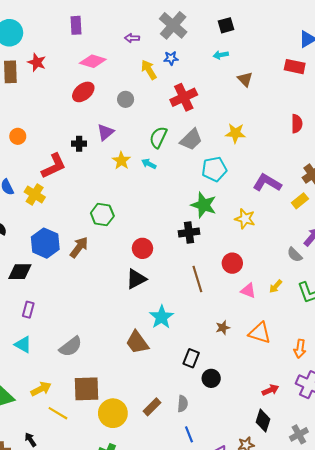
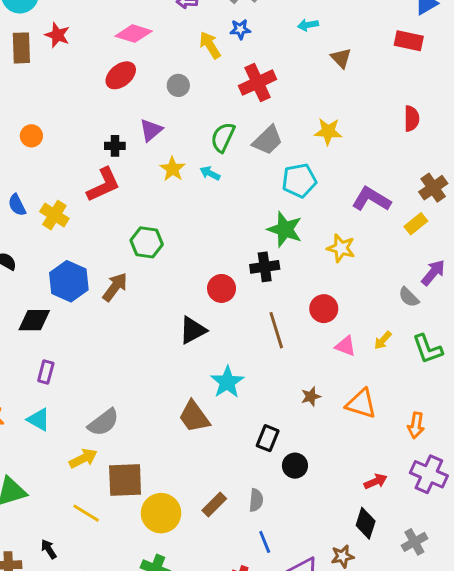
red L-shape: (54, 166) -> (103, 185), moved
red circle: (142, 248) -> (222, 288), moved
yellow arrow: (41, 389) -> (83, 458), moved

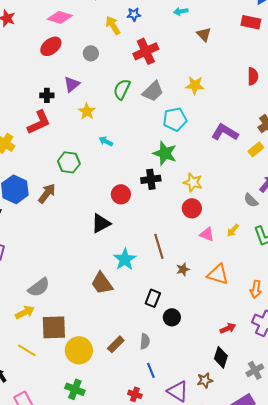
cyan arrow: (210, 173) -> (106, 141), moved
yellow star: (341, 248) -> (193, 182), moved
brown line: (276, 330) -> (159, 246), moved

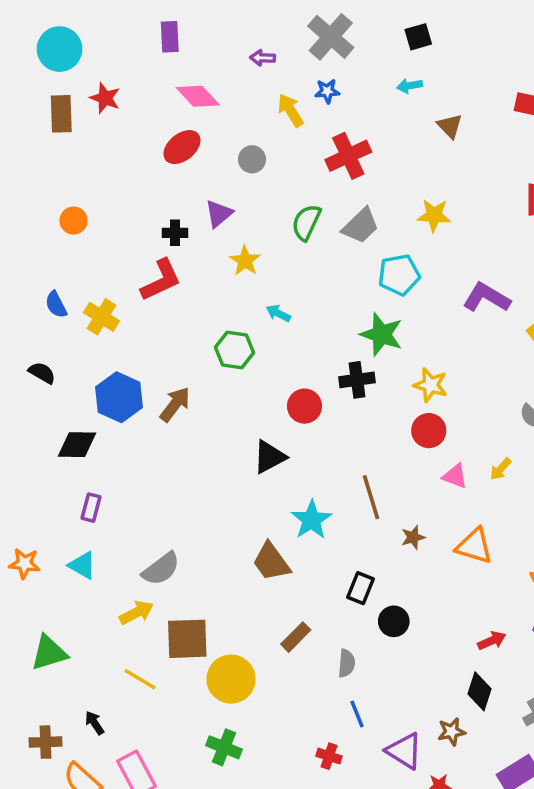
pink diamond: (60, 17) -> (198, 96), turned 30
green hexagon: (69, 162) -> (235, 350), moved
brown rectangle: (116, 344) -> (296, 637), moved

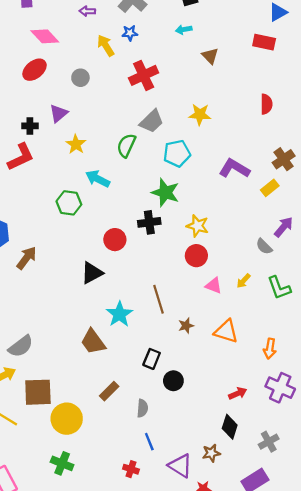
green semicircle: (306, 222) -> (126, 145), moved
cyan arrow: (278, 313) -> (98, 179), size x1.5
brown arrow: (175, 404) -> (26, 258), moved

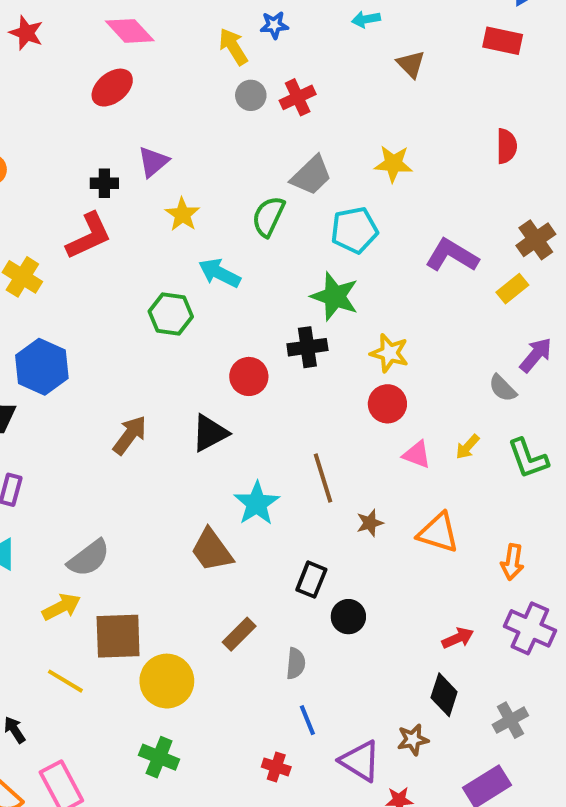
red cross: (144, 75) -> (298, 97), size x0.7
gray circle: (80, 78) -> (251, 95), moved
brown arrow: (26, 258) -> (130, 435), moved

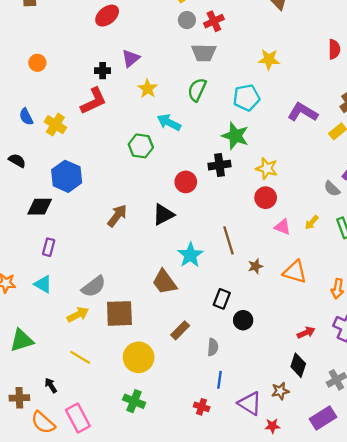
gray trapezoid: (311, 175) -> (204, 53), moved, turned 45
brown square: (118, 636) -> (119, 313), moved
blue line: (307, 720) -> (220, 380), turned 30

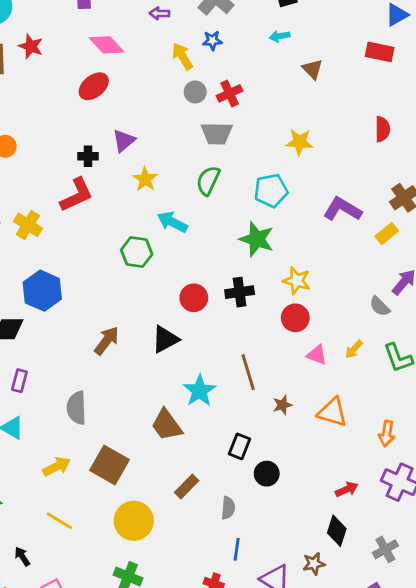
black cross: (220, 165) -> (240, 292), moved
gray semicircle: (94, 286) -> (77, 408), moved, turned 125
brown square: (119, 313) -> (109, 465), turned 32

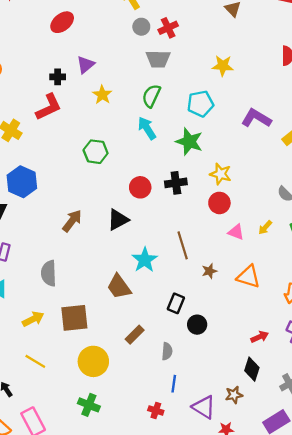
cyan arrow: (172, 222) -> (147, 128), moved, turned 30
brown square: (109, 465) -> (74, 318), turned -36

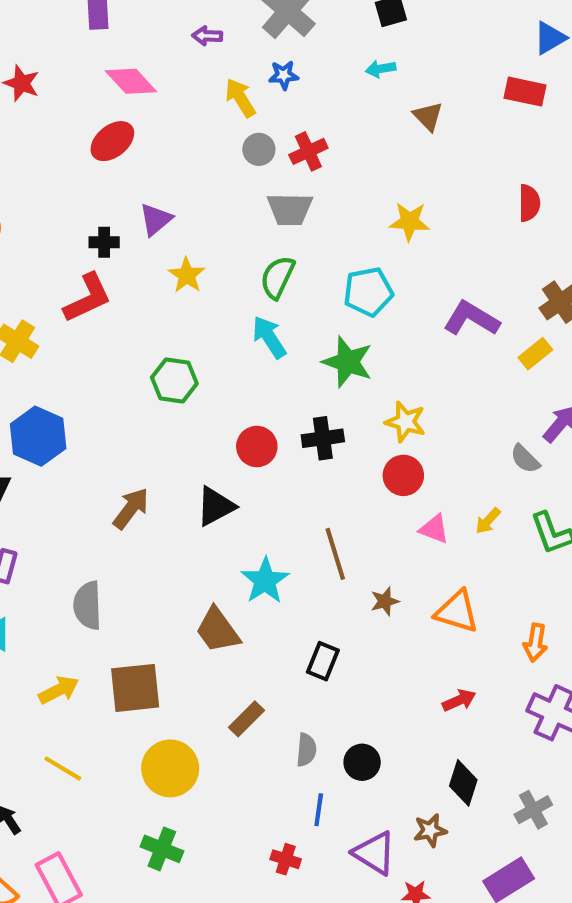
black circle: (197, 325) -> (362, 762), moved
red arrow: (260, 337) -> (459, 700), moved

